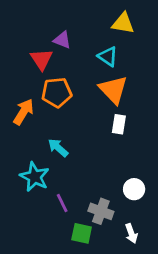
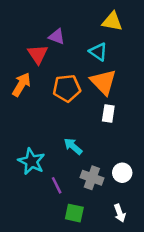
orange pentagon: (57, 92) -> (67, 88), moved
orange arrow: (23, 112) -> (21, 84), moved
cyan arrow: (58, 148) -> (73, 146), moved
gray cross: (101, 211) -> (92, 178), moved

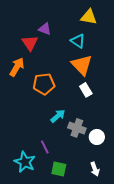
orange pentagon: (67, 88) -> (44, 84), moved
white rectangle: (108, 113) -> (86, 90), turned -40
cyan arrow: (73, 146) -> (58, 116), turned 98
cyan star: (31, 161) -> (25, 162), moved
gray cross: (92, 178) -> (77, 128), moved

